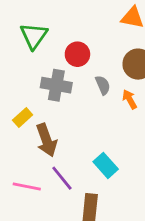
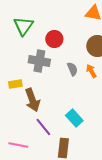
gray semicircle: (103, 85) -> (72, 69), moved
yellow rectangle: (23, 118) -> (15, 84), turned 32
pink line: (27, 187) -> (18, 145), moved

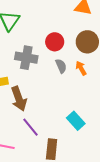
red circle: (54, 39) -> (55, 42), moved
cyan rectangle: (74, 118) -> (76, 121), moved

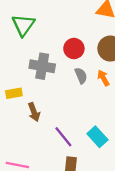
brown arrow: (19, 99) -> (34, 112), size x0.7
purple line: (30, 127) -> (63, 137), moved

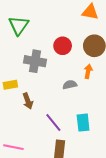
gray semicircle: (81, 76) -> (70, 85), moved, turned -80
orange arrow: (103, 78) -> (88, 71), turned 40
cyan rectangle: (97, 137) -> (83, 123), turned 36

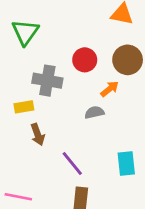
orange arrow: (88, 71) -> (110, 89), moved, turned 40
yellow rectangle: (10, 85) -> (24, 107), moved
cyan rectangle: (83, 123) -> (126, 164), moved

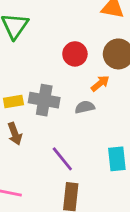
gray cross: (47, 81) -> (44, 100), moved
brown arrow: (38, 135) -> (15, 134), moved

